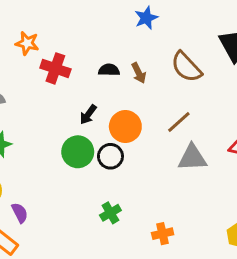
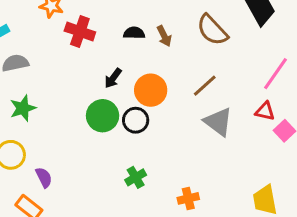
gray triangle: (192, 158) -> (218, 122), turned 40

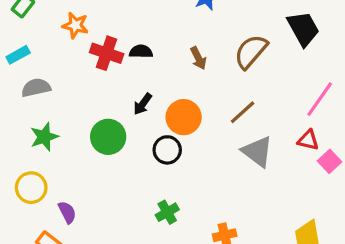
brown semicircle: (212, 30) -> (251, 52), turned 84
black semicircle: (134, 33) -> (141, 52), moved
green circle: (103, 116) -> (108, 137), moved

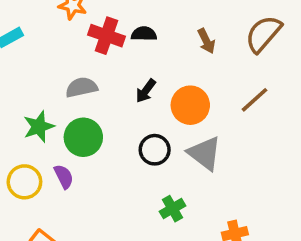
gray semicircle: (36, 88) -> (82, 87), moved
green circle: (108, 137) -> (83, 137), moved
black circle: (167, 150) -> (155, 150), moved
gray triangle: (257, 152) -> (205, 153), moved
purple semicircle: (67, 212) -> (64, 176), moved

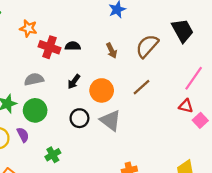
green cross: (172, 209) -> (53, 155), moved

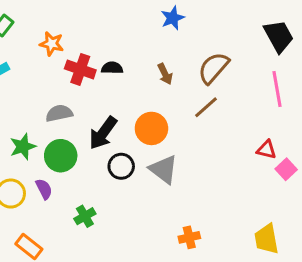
black trapezoid: (183, 31) -> (279, 36), moved
pink line: (194, 78) -> (277, 89), moved, turned -45
black arrow: (74, 82) -> (103, 133), moved, size x1.6
brown line: (142, 87) -> (206, 107), moved

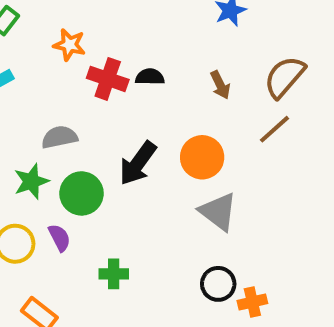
gray semicircle: (59, 113) -> (59, 137), moved
black circle: (121, 166) -> (218, 284), moved
green cross: (85, 216) -> (114, 274), turned 30

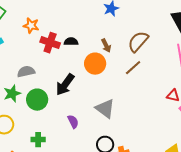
orange circle: (202, 157) -> (95, 64), moved
purple semicircle: (59, 238) -> (73, 122), moved
green cross: (114, 274) -> (38, 140), moved

